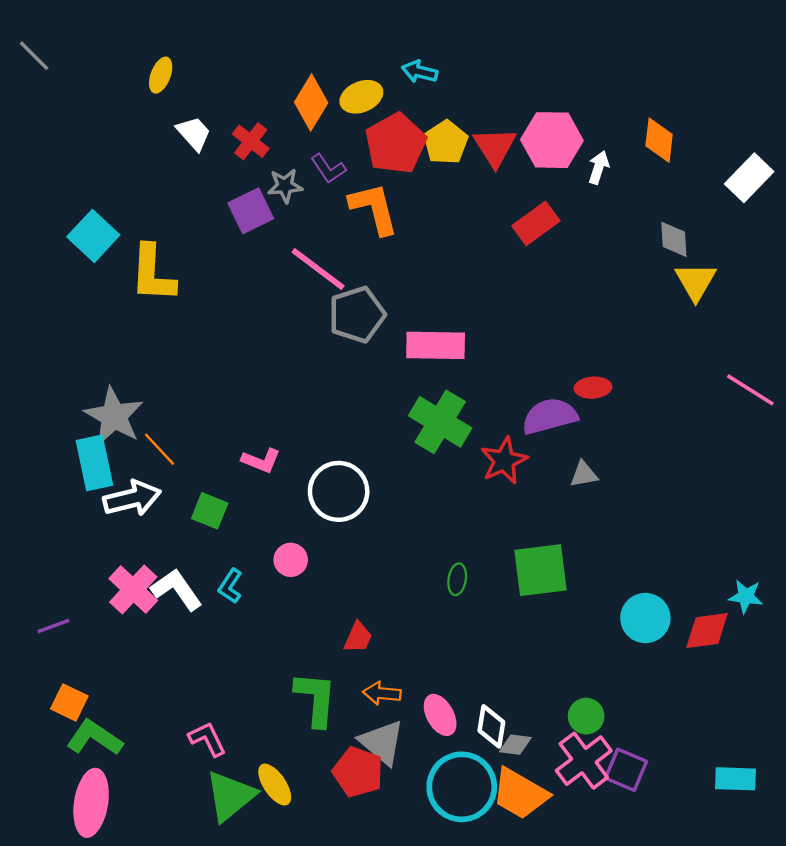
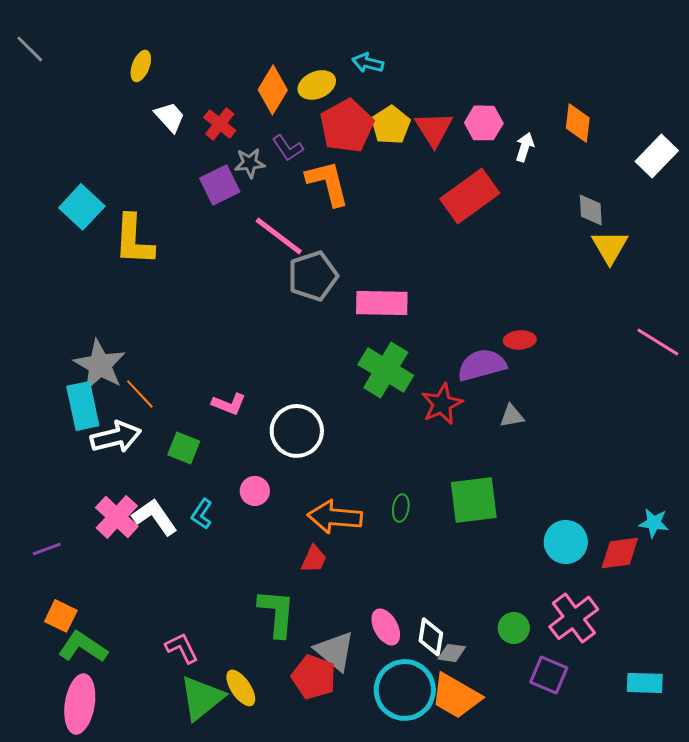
pink hexagon: (552, 140) -> (484, 123), size x0.7
red rectangle: (536, 223) -> (470, 196), size x1.4
orange arrow: (382, 693) -> (335, 517), moved, size x1.6
pink cross: (584, 761) -> (574, 618), moved

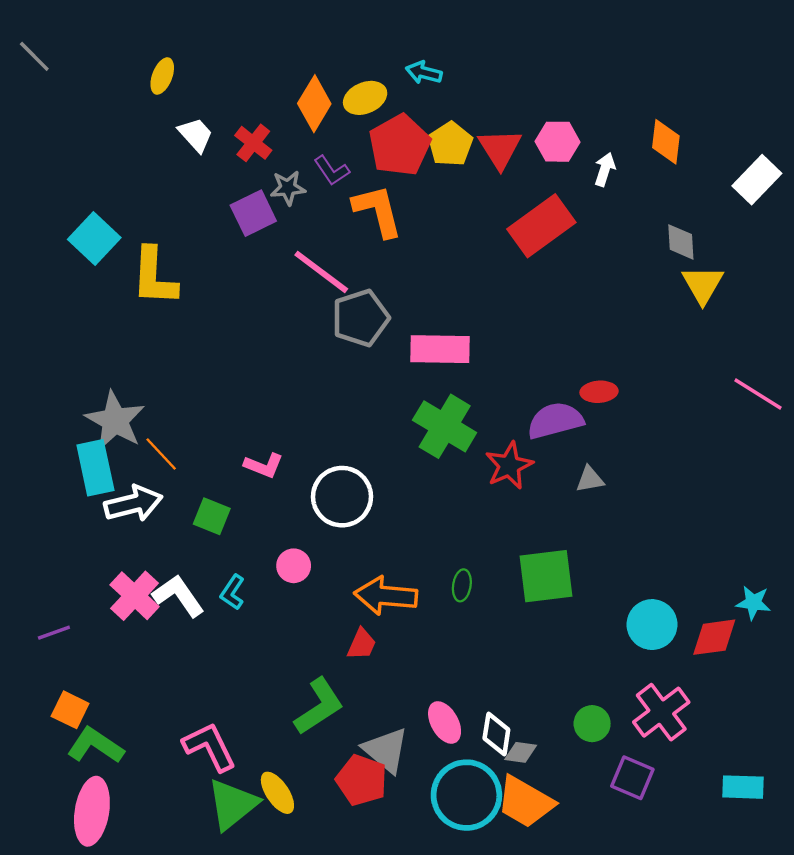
green L-shape: (277, 613) -> (319, 706), turned 52
pink L-shape: (182, 648) -> (209, 747), size x1.4

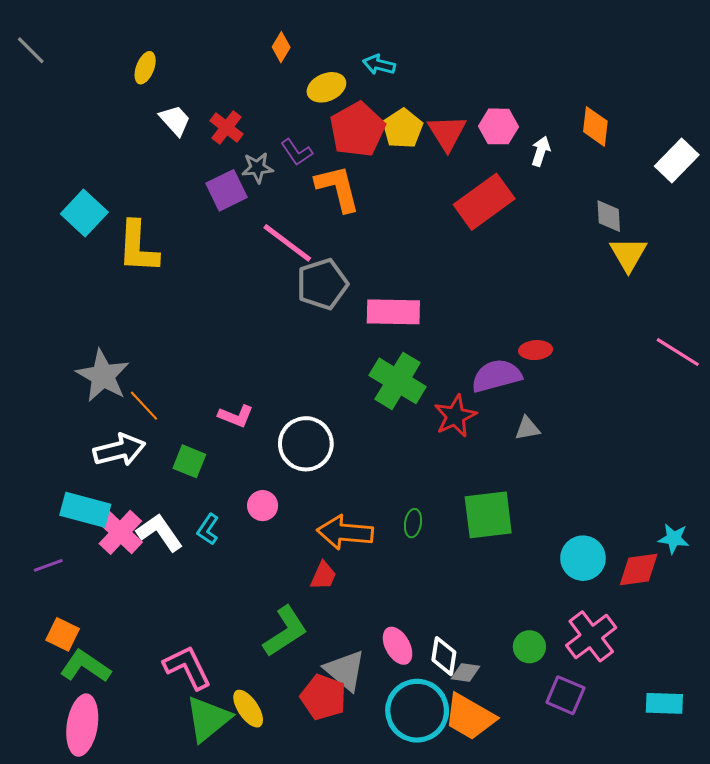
orange diamond: (314, 104) -> (281, 47), moved, size x0.6
cyan rectangle: (95, 468) -> (85, 510), moved, turned -63

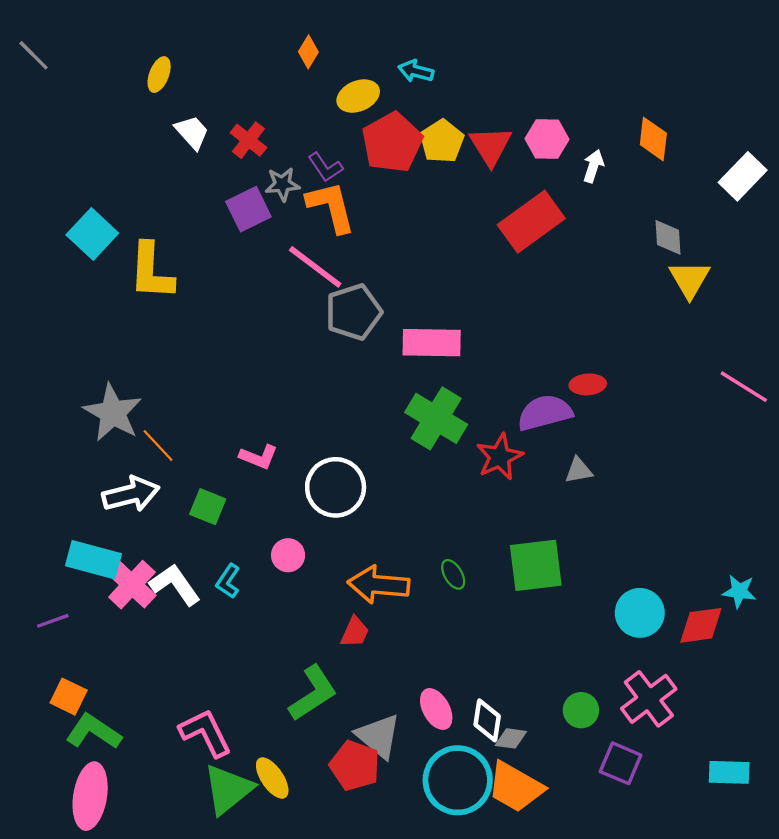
orange L-shape: (338, 188) -> (331, 207), moved
green ellipse: (413, 523) -> (453, 574), turned -40

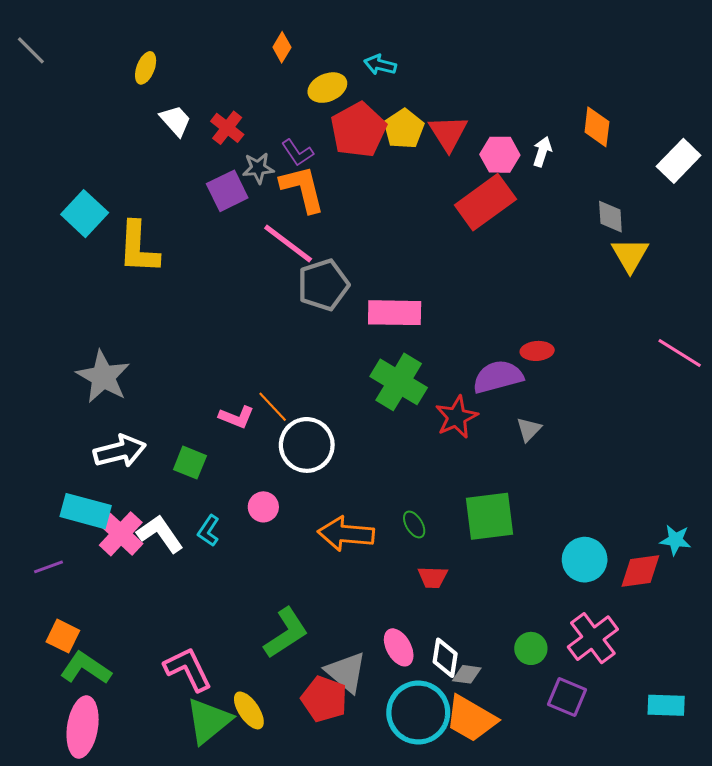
pink hexagon: (547, 139) -> (500, 155), moved
orange line: (158, 445) -> (273, 407), moved
gray triangle: (579, 470) -> (529, 429), turned -36
red trapezoid: (355, 632) -> (433, 577), moved, turned 68

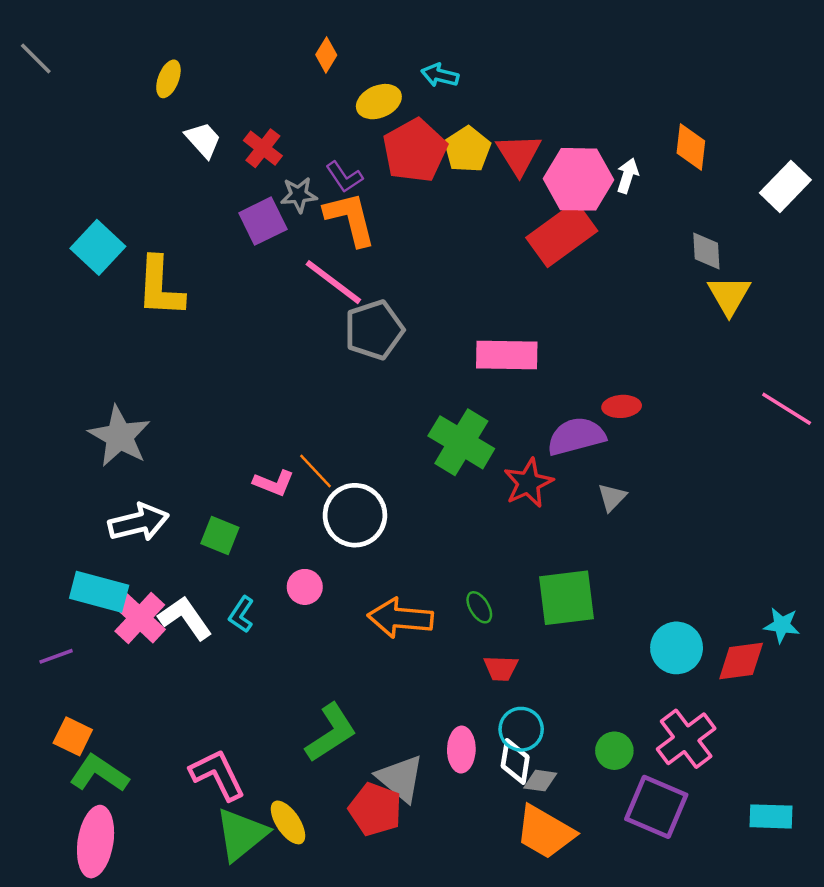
pink hexagon: (500, 155) -> (579, 179), size x1.5
pink rectangle: (395, 313) -> (507, 355), moved
pink ellipse: (399, 647) -> (461, 750), turned 30
purple square: (567, 697) -> (656, 807), size x1.4
cyan circle: (418, 713) -> (521, 729), moved, size x0.6

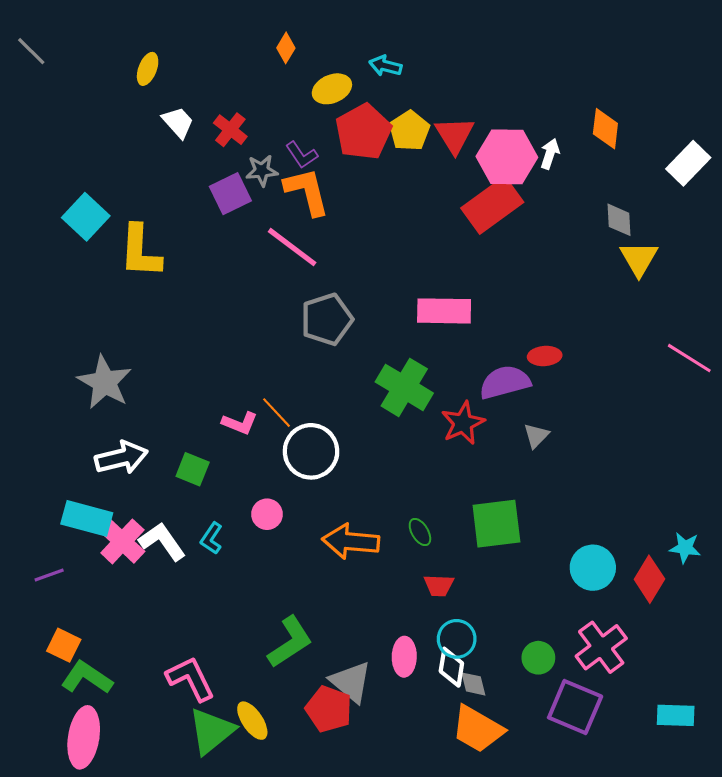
gray pentagon: (374, 330) -> (327, 319), moved
red diamond: (741, 661) -> (649, 579), turned -51
gray diamond: (540, 781) -> (473, 684), turned 68

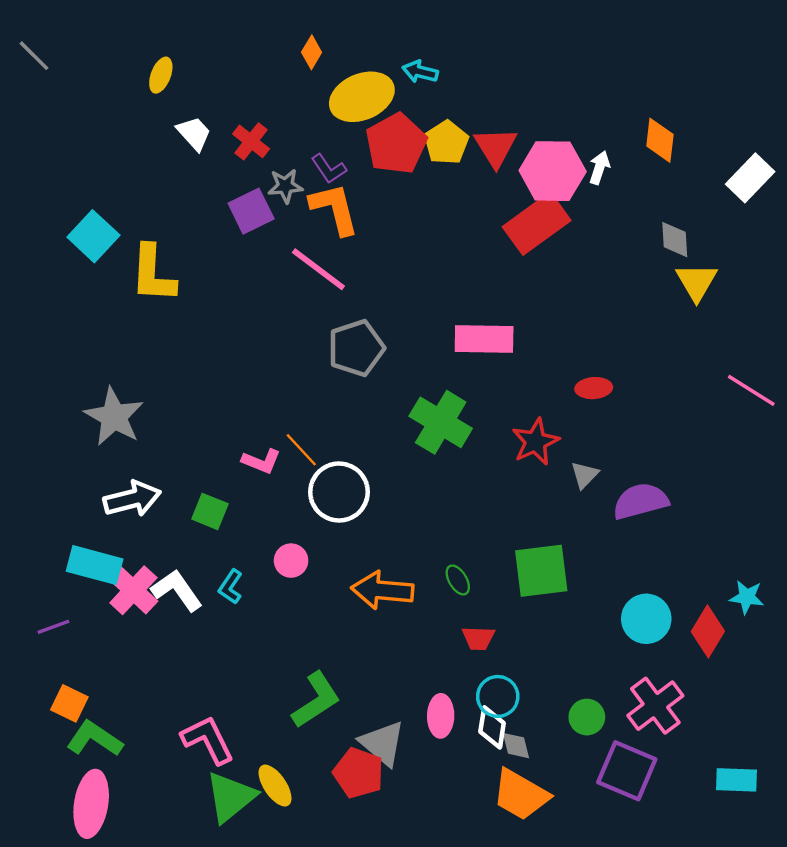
yellow ellipse: (332, 89) -> (362, 97), size x1.5
purple semicircle: (505, 382) -> (641, 501), moved
red star: (463, 423) -> (535, 442), moved

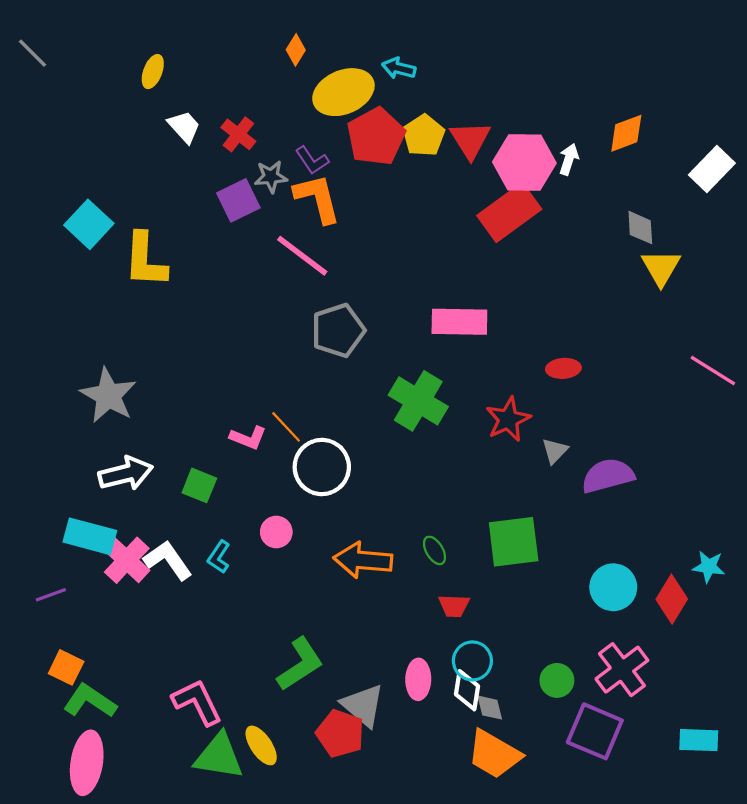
orange diamond: (660, 140) -> (626, 133), turned 63
green triangle: (230, 797) -> (219, 756), turned 48

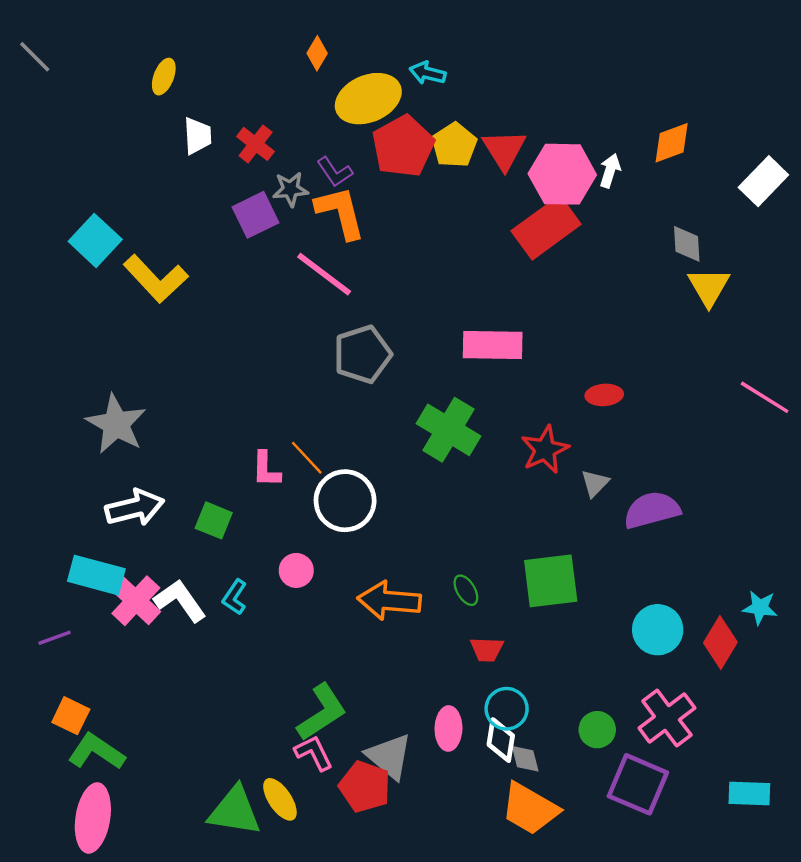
white trapezoid: (184, 127) -> (197, 136), turned 39
yellow L-shape: (145, 260) -> (156, 279), turned -46
pink L-shape: (248, 438) -> (266, 469), turned 69
pink L-shape: (197, 702) -> (314, 753), moved, size x0.7

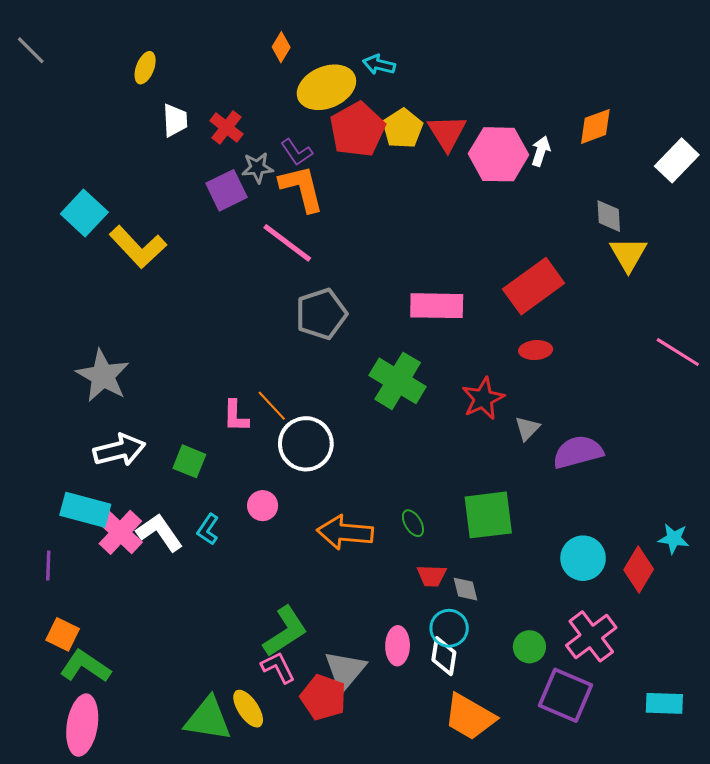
red rectangle: (546, 228) -> (534, 286), moved
purple line: (55, 638) -> (48, 565), turned -68
gray triangle: (389, 756) -> (345, 670), turned 30
gray diamond: (525, 759) -> (466, 589), moved

